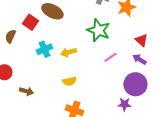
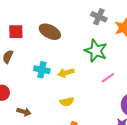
red square: (30, 22) -> (16, 32), moved, turned -35
cyan cross: (44, 49) -> (42, 70), turned 35

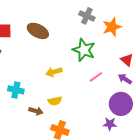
cyan cross: (42, 70) -> (16, 90), moved
brown arrow: (24, 112) -> (36, 111), moved

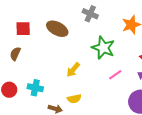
gray cross: (87, 16) -> (90, 14), moved
yellow arrow: (54, 72) -> (73, 70), turned -35

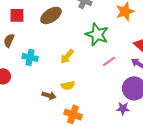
brown ellipse: (57, 29) -> (51, 15), turned -60
cyan cross: (35, 88) -> (30, 57), moved

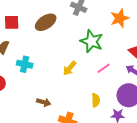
yellow arrow: (67, 56) -> (70, 68), moved
yellow semicircle: (68, 85) -> (96, 100), moved, turned -80

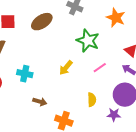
orange star: (120, 18) -> (116, 18), turned -30
cyan cross: (25, 64) -> (25, 74), moved

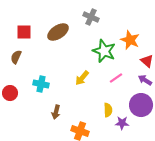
orange star: (116, 18) -> (130, 40), moved
brown arrow: (40, 102) -> (56, 112), turned 88
purple star: (114, 115) -> (122, 123), moved

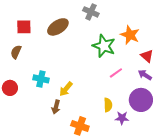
yellow arrow: (82, 78) -> (66, 89), moved

